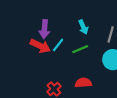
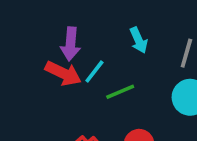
green line: (80, 49) -> (120, 92), moved

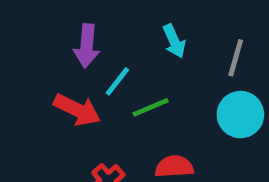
red arrow: (63, 73) -> (77, 110), moved

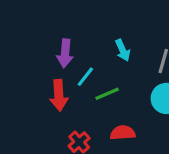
red arrow: (77, 110) -> (59, 95), turned 60

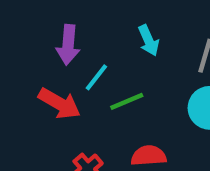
red arrow: (59, 95) -> (59, 103), turned -56

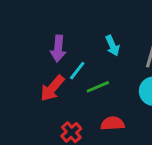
red arrow: (59, 103) -> (52, 88), turned 100

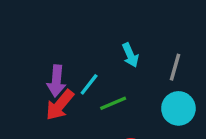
purple arrow: (58, 49) -> (56, 81), moved

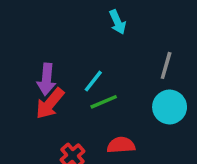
cyan arrow: (130, 55) -> (118, 22), moved
cyan line: (89, 84) -> (93, 81), moved

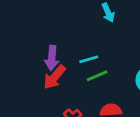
cyan line: (93, 81) -> (89, 59), turned 36

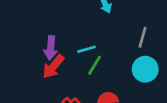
green line: (97, 76) -> (95, 65), turned -36

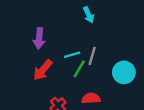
gray line: (143, 37) -> (92, 56), moved
purple arrow: (51, 48) -> (39, 38), moved

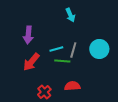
green line: (79, 69) -> (62, 61), turned 63
cyan circle: (124, 72) -> (99, 49), moved

